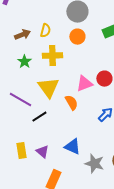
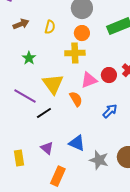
brown arrow: (22, 35) -> (21, 24), moved
yellow cross: (52, 56) -> (75, 53), moved
yellow rectangle: (21, 151) -> (19, 158), moved

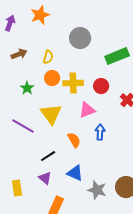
orange circle: (82, 33) -> (52, 78), moved
red circle: (109, 75) -> (101, 86), moved
orange semicircle: (76, 99) -> (74, 140), moved
blue arrow: (110, 111) -> (100, 132), moved, turned -42
black line: (44, 113) -> (48, 156), moved

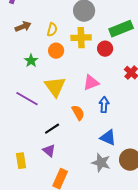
yellow cross: (73, 83) -> (81, 38), moved
red circle: (101, 86) -> (105, 49), moved
blue triangle: (75, 173) -> (108, 138), moved

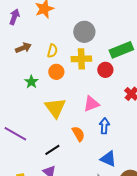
purple line: (27, 99) -> (15, 134), moved

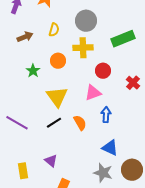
yellow semicircle: (52, 51) -> (54, 30), moved
red circle: (105, 70) -> (103, 71), moved
black line: (52, 150) -> (54, 123), moved

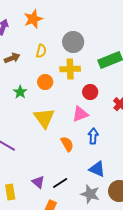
black line: (54, 123) -> (60, 183), moved

